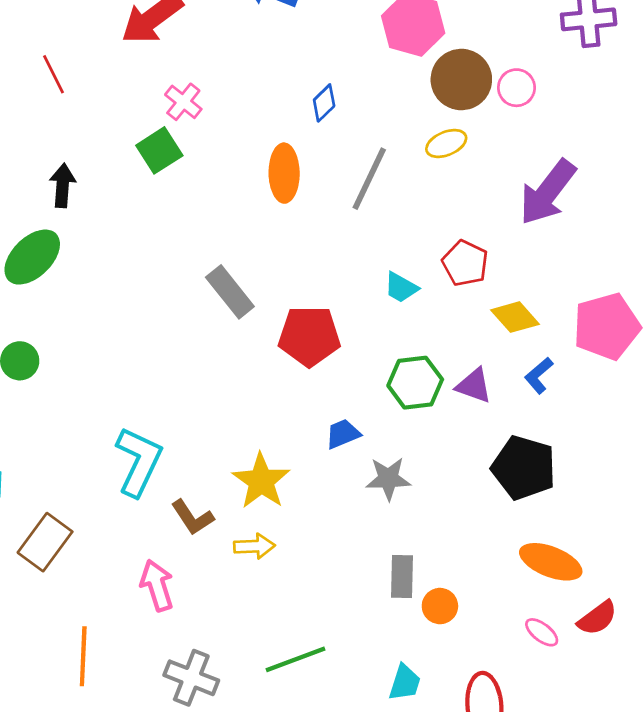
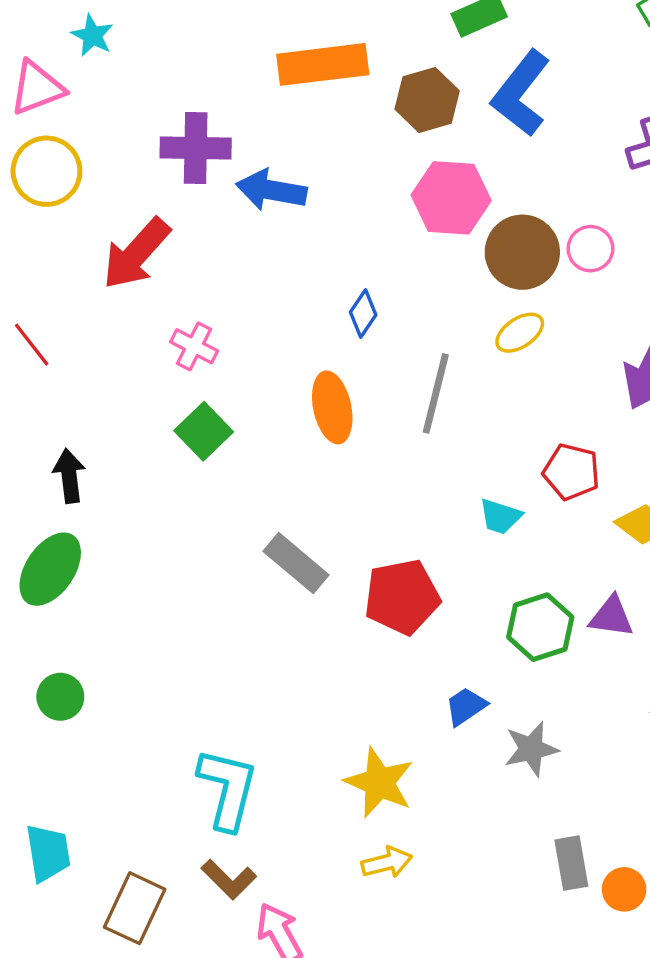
green square: (159, 150) -> (204, 431), moved
brown L-shape: (192, 517) -> (229, 879), moved

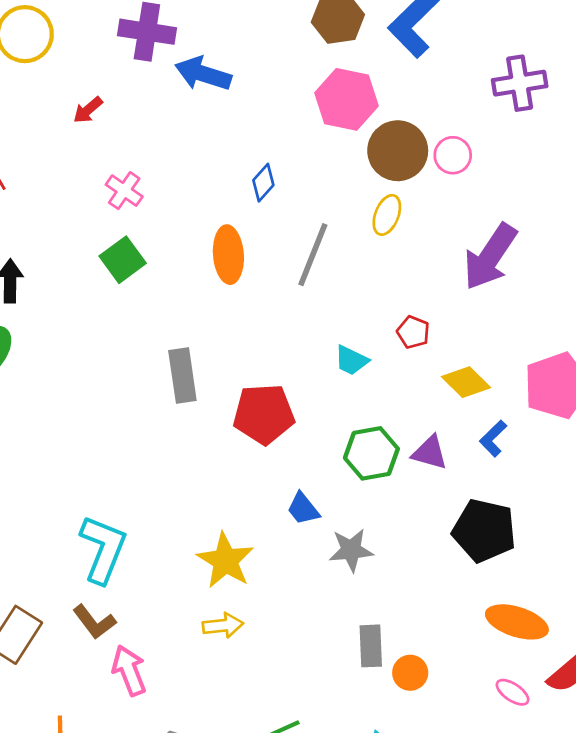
red arrow: (136, 254) -> (88, 110), size x0.5
yellow ellipse: (520, 333) -> (387, 215), turned -42
red pentagon: (571, 472) -> (413, 332), size x0.7
gray rectangle: (296, 563) -> (182, 376), turned 34
blue trapezoid: (466, 706) -> (303, 509), turned -102

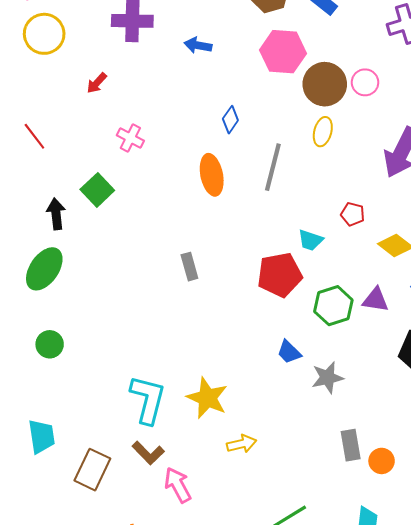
blue arrow: (203, 74) -> (198, 45), moved, size x0.7
green square: (123, 260) -> (97, 190), moved
gray rectangle: (182, 376) -> (189, 267), size x0.7
red pentagon: (264, 414) -> (280, 275), moved
yellow star: (225, 561) -> (207, 398), moved

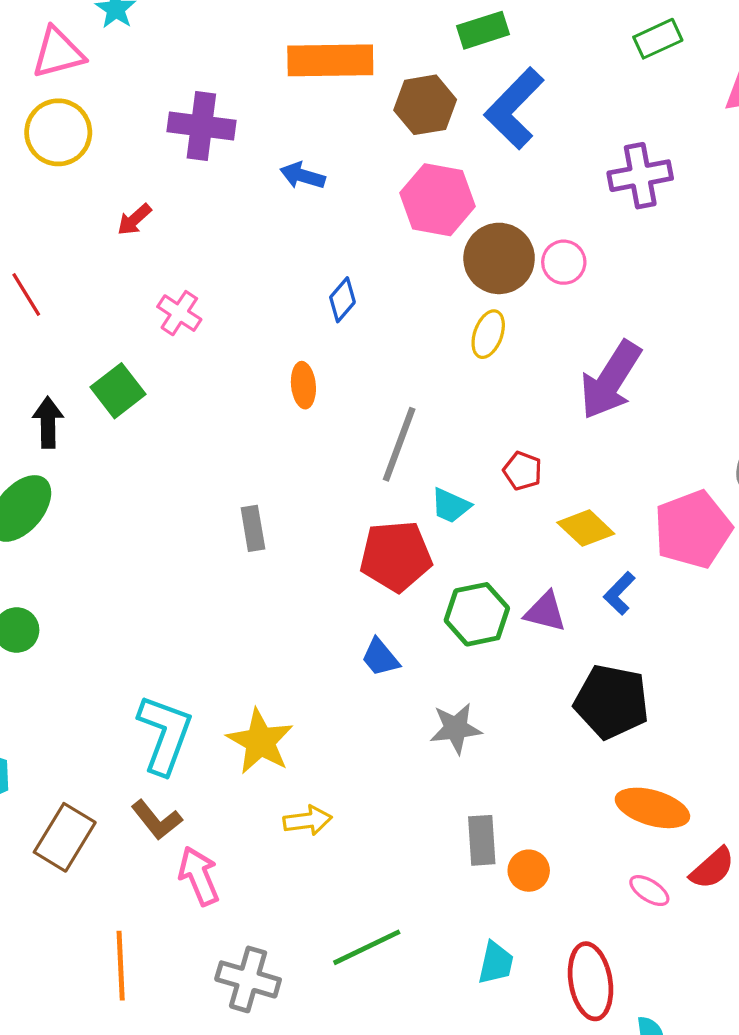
gray line: (273, 167) -> (399, 444), moved
orange ellipse: (212, 175) -> (303, 385), size x0.7
blue trapezoid: (289, 352) -> (380, 657), moved

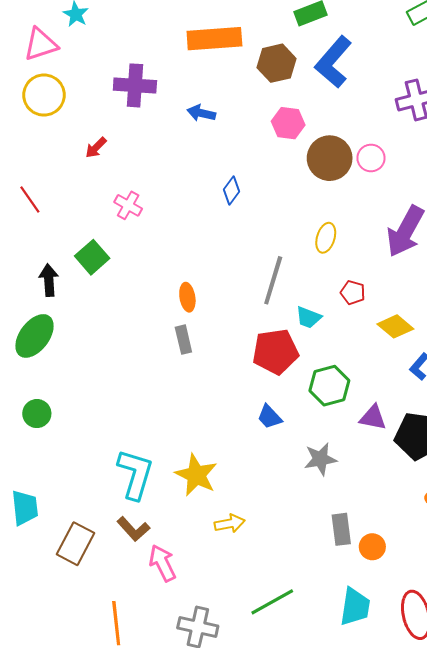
pink hexagon: (438, 200) -> (288, 123), size x0.7
yellow ellipse: (488, 334) -> (326, 238), moved
orange ellipse: (303, 385) -> (187, 297), moved
purple triangle: (545, 612) -> (373, 418), moved
cyan trapezoid: (496, 963) -> (355, 607), size x1.4

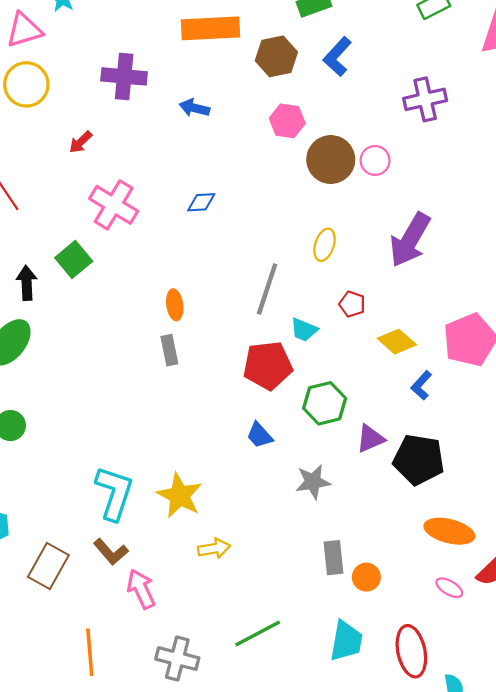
blue L-shape: (333, 62) -> (337, 57), size x0.7
blue diamond: (231, 191) -> (201, 202), moved, turned 48
pink cross: (128, 205) -> (114, 205), size x1.6
purple triangle: (373, 418) -> (370, 439), turned -36

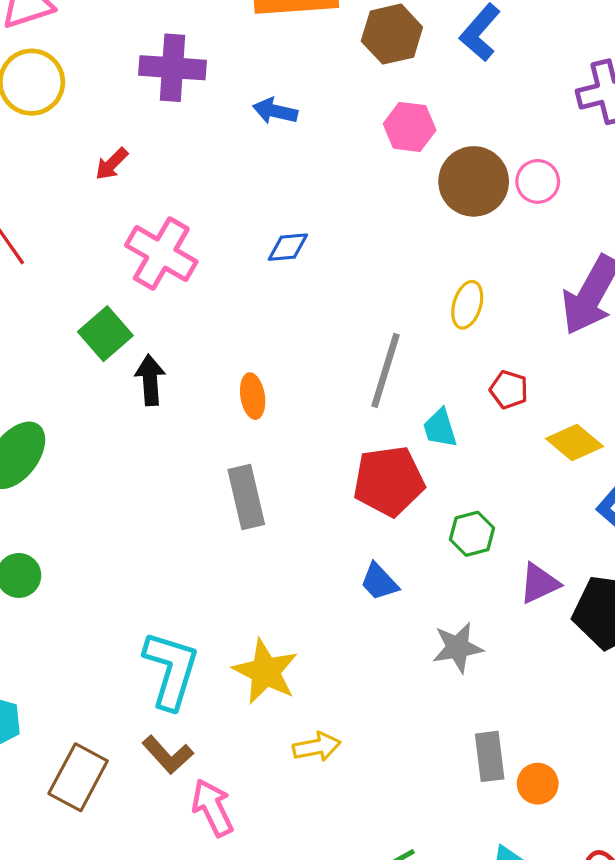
black arrow: (27, 283) -> (150, 380), moved
cyan trapezoid: (304, 330) -> (440, 428), turned 52
gray rectangle: (169, 350) -> (246, 497), moved, size x1.4
green hexagon: (325, 403) -> (472, 534), size x0.7

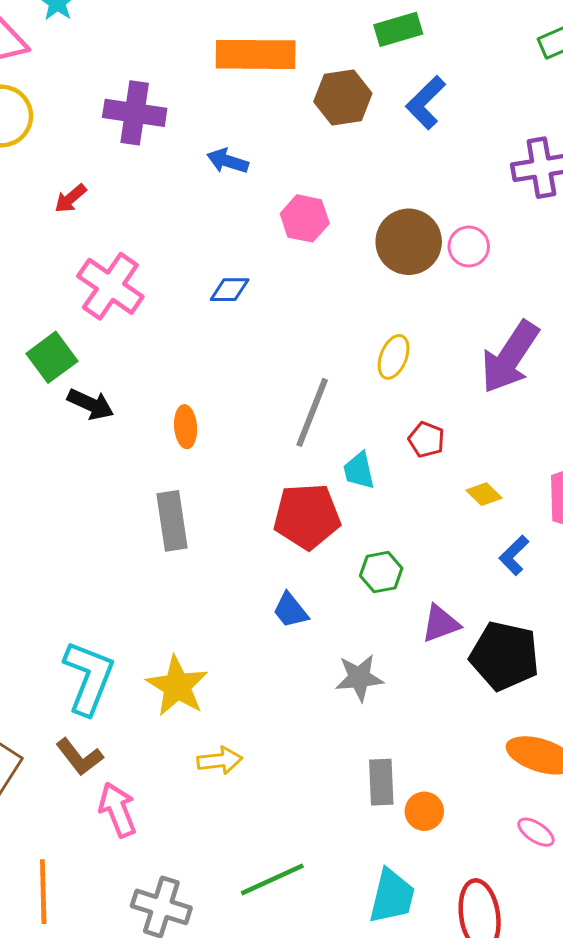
pink hexagon: (410, 127) -> (305, 218), moved
black arrow: (150, 380) -> (91, 404), turned 114
yellow diamond: (575, 443) -> (484, 494), size x0.7

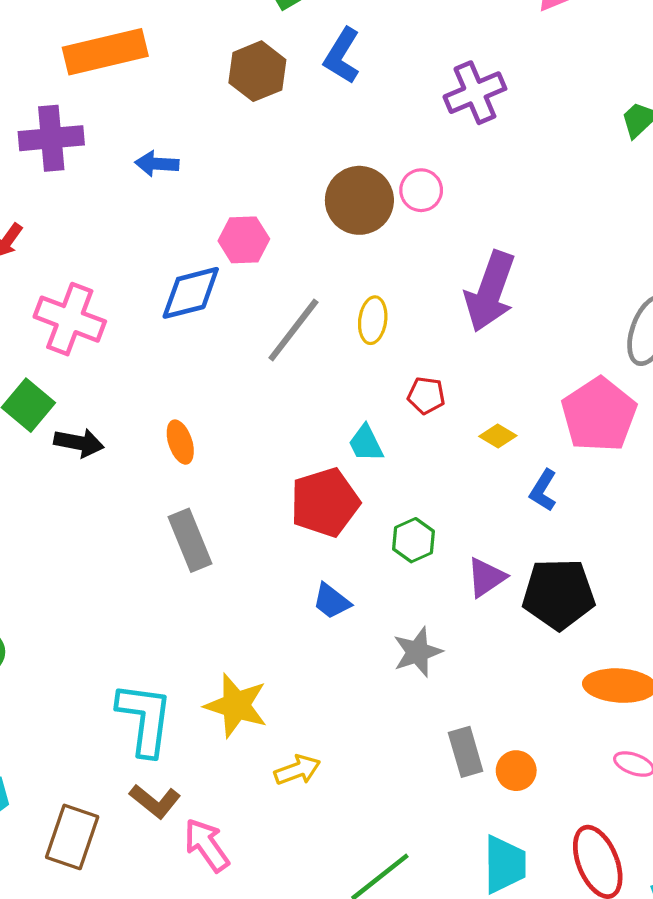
orange rectangle: (256, 54) -> (105, 52), moved
pink hexagon: (305, 218) -> (244, 240), moved
blue diamond: (230, 290) -> (191, 293), size x1.6
gray line: (312, 412) -> (293, 330), moved, turned 30

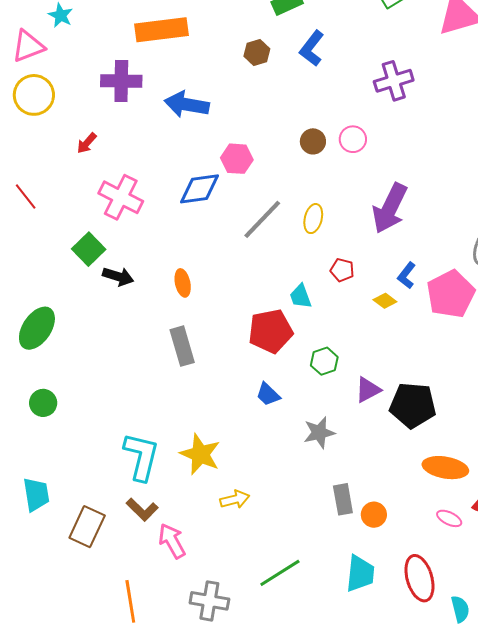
brown hexagon: (257, 71) -> (257, 52), size x0.7
blue arrow: (157, 164) -> (187, 104), size x1.6
brown circle: (359, 200) -> (313, 141), size x0.6
blue L-shape: (543, 490) -> (407, 275), moved

